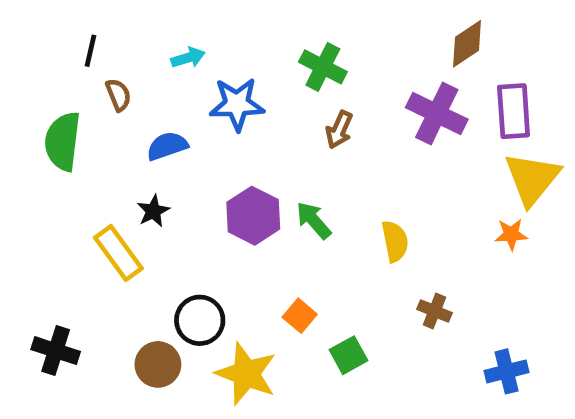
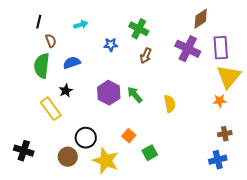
blue star: (237, 104) -> (111, 45), moved, size x0.6
green semicircle: (63, 141) -> (42, 66), moved
brown cross: (434, 311) -> (225, 134), moved, turned -32

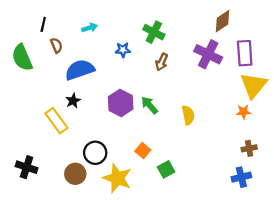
blue semicircle: (72, 63) -> (80, 70), size x1.5
green semicircle: (42, 66) -> (22, 58), moved, turned -30

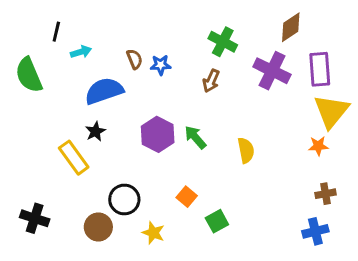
cyan arrow: (90, 28) -> (81, 52), moved
green cross: (154, 32) -> (223, 42), moved
brown semicircle: (56, 45) -> (134, 59), moved
yellow star: (117, 178) -> (153, 233), size x0.6

